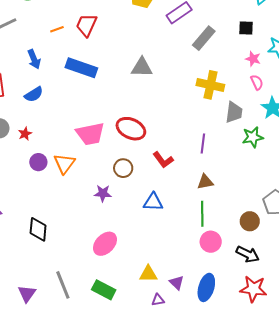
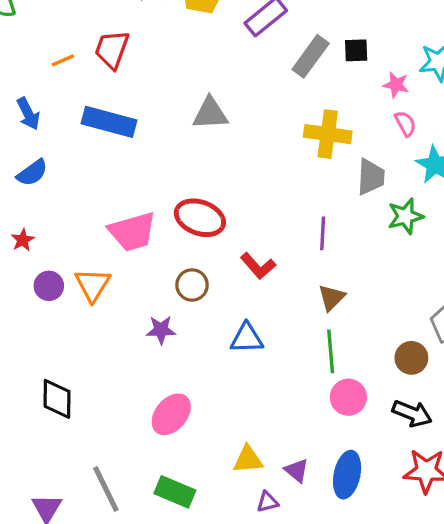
black square: (246, 28) -> (356, 50), moved
brown triangle: (205, 182) -> (332, 298), turned -30

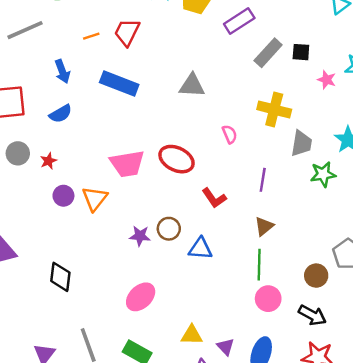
pink semicircle: (405, 124) -> (230, 134), moved
brown circle: (192, 285) -> (169, 229), moved

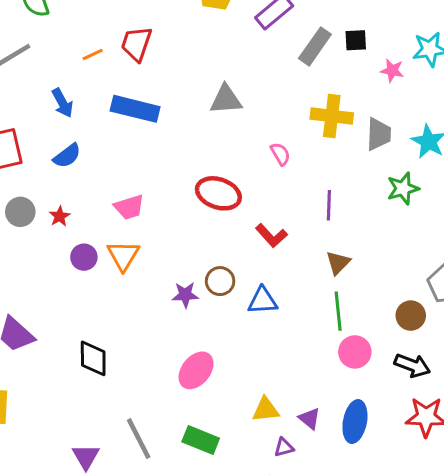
gray trapezoid: (301, 143) -> (379, 134), moved
pink trapezoid: (127, 164) -> (129, 207), moved, size x0.7

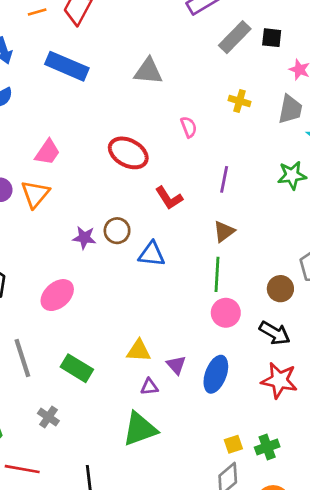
yellow cross: (332, 116) -> (240, 101), size x0.6
gray trapezoid: (379, 134) -> (290, 109), moved
pink trapezoid: (129, 207) -> (47, 152), turned -48
pink ellipse: (196, 370) -> (57, 295), moved

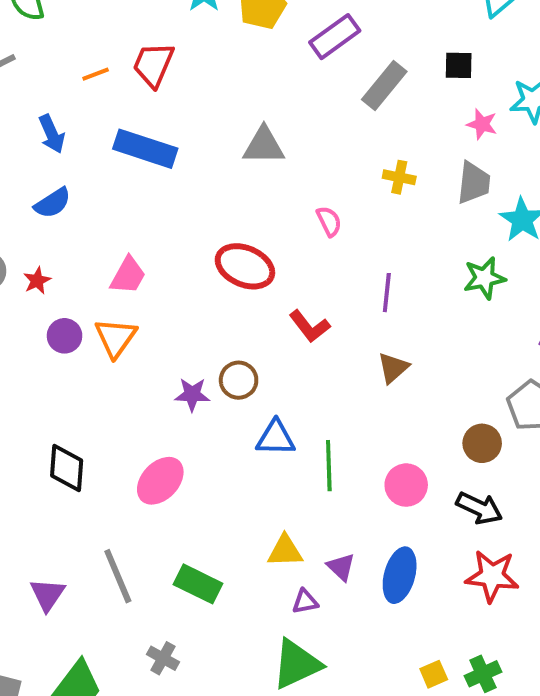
black square: (272, 38) -> (459, 65), moved
blue triangle: (152, 254) -> (276, 438), moved
green line: (217, 274) -> (329, 466), moved

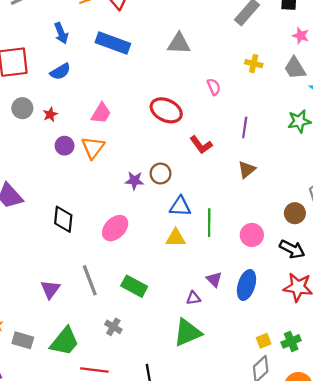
gray trapezoid: (474, 183) -> (295, 68), turned 140
yellow triangle: (285, 551) -> (176, 238), moved

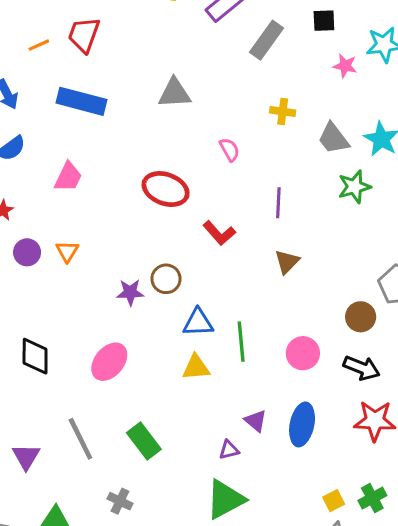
gray trapezoid: (295, 68) -> (333, 138), moved
pink trapezoid: (101, 113) -> (68, 177), moved
orange triangle: (93, 148) -> (67, 251), size x0.7
green rectangle: (134, 286) -> (144, 441), turned 30

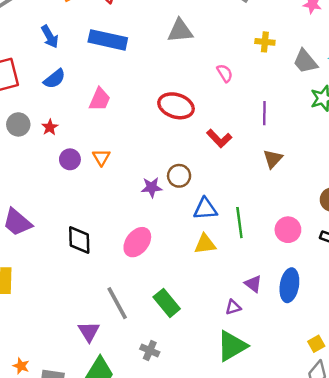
purple triangle: (26, 457) -> (89, 332), moved

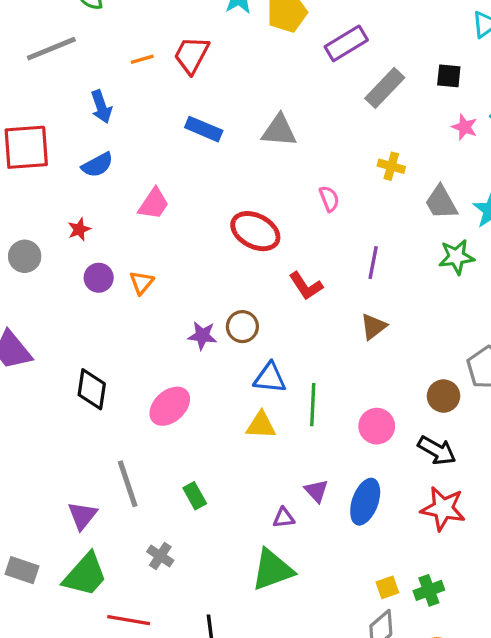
blue rectangle: (108, 40) -> (204, 129), moved, size x0.7
gray circle: (18, 124) -> (25, 256), moved
green rectangle: (167, 303) -> (195, 496), size x0.7

